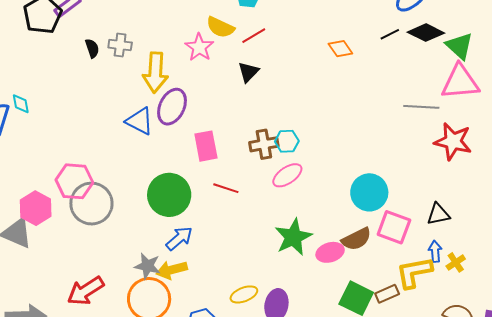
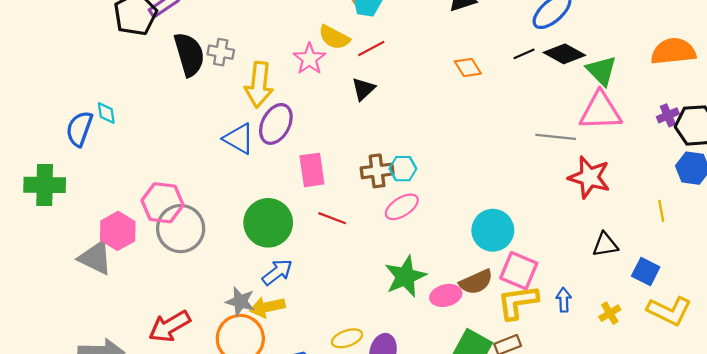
black semicircle: (92, 48) -> (189, 54), size x2.0
black triangle: (438, 214) -> (605, 245), moved
yellow cross: (456, 262) -> (610, 313), moved
yellow L-shape: (414, 272) -> (518, 302), moved

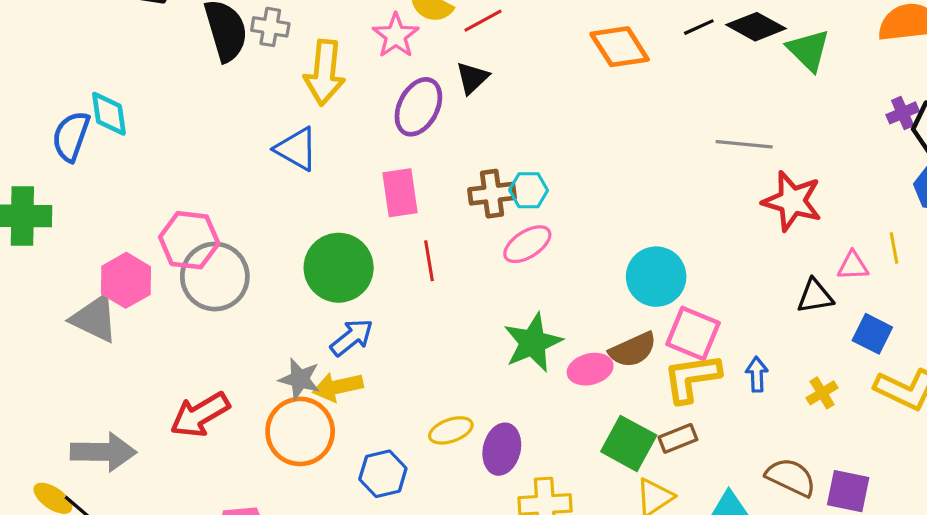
orange diamond: (468, 67) -> (620, 47), size x1.5
pink triangle: (600, 111) -> (853, 266), moved, size x0.5
cyan diamond: (106, 113) -> (109, 114), size x1.4
purple ellipse: (276, 124) -> (418, 107), moved
red line: (332, 218) -> (429, 261), turned 60

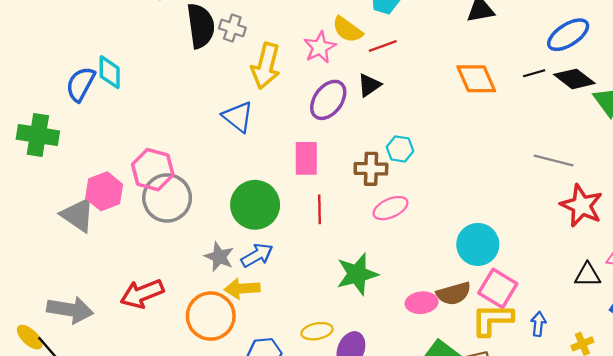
cyan hexagon: (529, 190) -> (400, 149), moved
green star: (533, 343) -> (357, 274), moved
gray star: (300, 379) -> (219, 257), moved

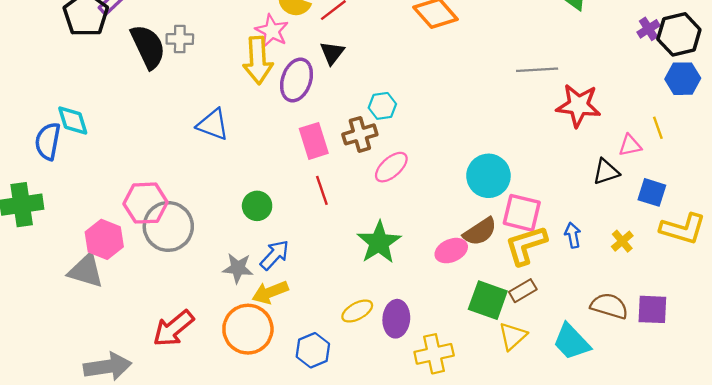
yellow arrow: (266, 66) -> (258, 60), moved
pink rectangle: (306, 158) -> (314, 141), moved
green circle: (255, 205) -> (257, 206), size x0.6

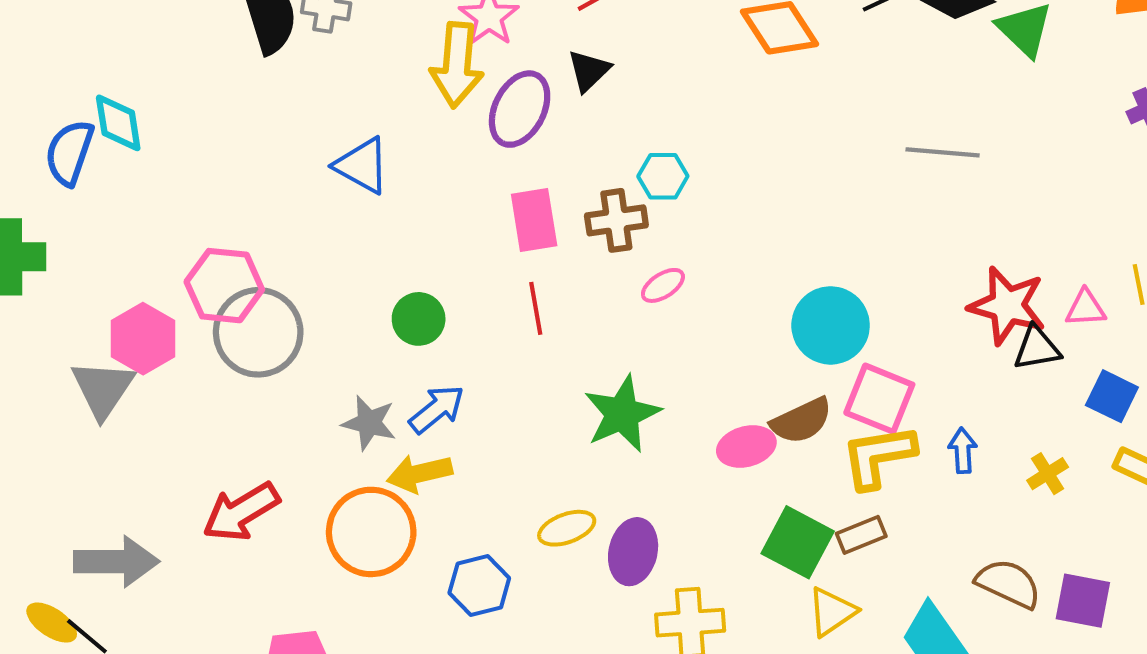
red star: (578, 105) -> (1007, 306), moved
pink ellipse: (391, 167) -> (663, 285), size x0.7
gray triangle: (86, 271) -> (103, 389), turned 39

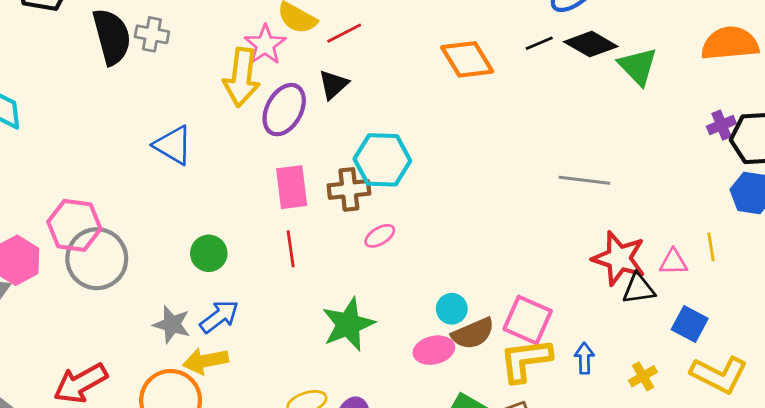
gray line: (943, 152) -> (584, 180), moved
cyan hexagon: (663, 176) -> (382, 160), size x1.6
cyan circle: (831, 325) -> (452, 309), moved, size x0.6

